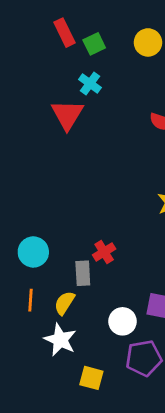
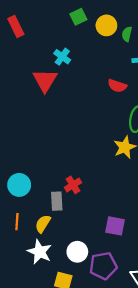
red rectangle: (64, 33) -> (16, 26), moved
green square: (94, 44) -> (78, 17), moved
white circle: (123, 321) -> (77, 252), moved

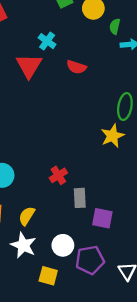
green semicircle: (127, 34) -> (115, 26), moved
red semicircle: (117, 86) -> (76, 67), moved
gray rectangle: (57, 201) -> (80, 198), moved

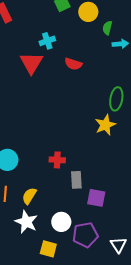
cyan cross: (47, 41) -> (47, 41), turned 35
red cross: (58, 175) -> (57, 160), turned 35

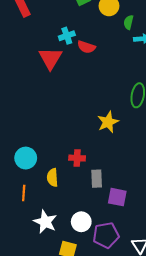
red semicircle: (73, 64) -> (86, 47), moved
yellow star: (105, 125) -> (108, 122), moved
yellow semicircle: (29, 196) -> (52, 178), moved, turned -36

